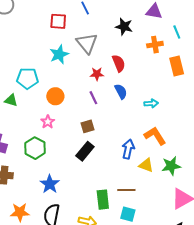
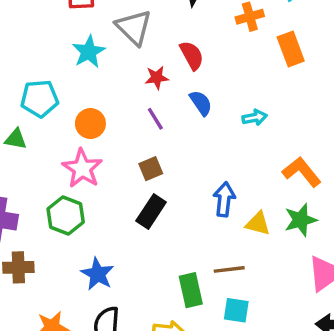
pink star: (48, 122) -> (82, 168), size x1.6
orange L-shape: (155, 136) -> (302, 172), moved

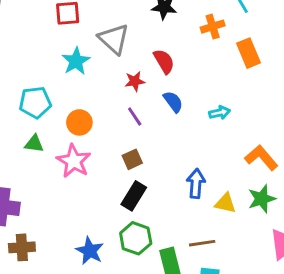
green triangle: (16, 139) -> (34, 144), moved
green hexagon: (66, 215) -> (136, 238), moved

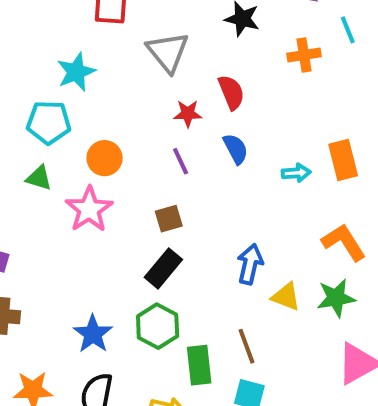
orange rectangle: (249, 53) -> (343, 160), moved
cyan star: (76, 61) -> (76, 72), moved
brown line: (202, 243) -> (247, 346), turned 70

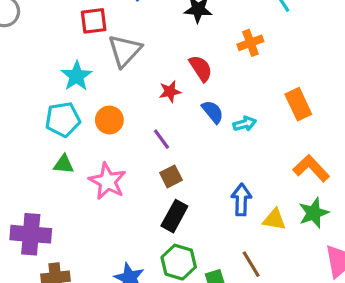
gray triangle: (168, 52) -> (125, 51), moved, turned 33
orange cross: (304, 55) -> (250, 43), moved
orange circle: (105, 158) -> (109, 120), moved
purple line: (181, 161) -> (162, 139), moved
cyan arrow: (296, 173) -> (245, 124), moved

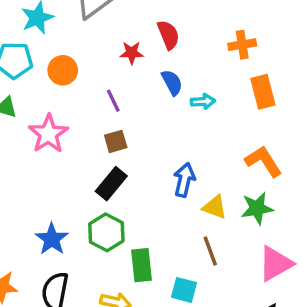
orange cross: (250, 43) -> (242, 45), moved
brown line: (251, 264) -> (210, 251), moved

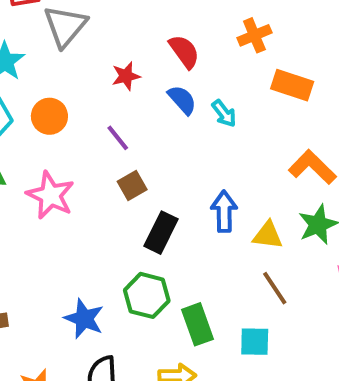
red semicircle: (168, 35) -> (184, 52), moved
orange rectangle: (263, 92) -> (292, 85), turned -44
cyan arrow: (203, 101) -> (224, 113), turned 70
black rectangle: (111, 184) -> (161, 233), moved

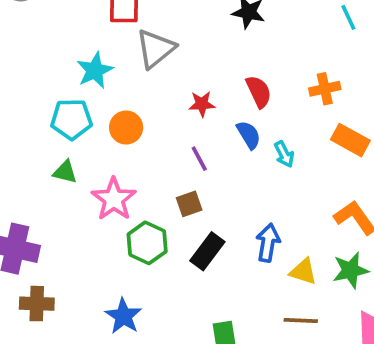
purple line: (118, 138) -> (199, 159), moved
brown line: (275, 288) -> (301, 321), turned -64
green hexagon: (147, 295) -> (147, 243), moved

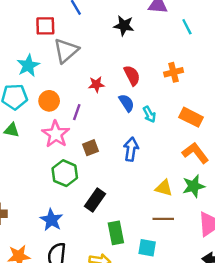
orange rectangle: (350, 140) -> (191, 117), moved
purple line: (199, 159) -> (77, 112), moved, turned 49
pink star: (114, 199) -> (56, 134), moved
blue arrow: (268, 243) -> (131, 149), moved
black rectangle: (207, 251) -> (95, 200), moved

